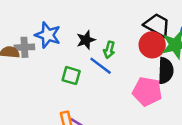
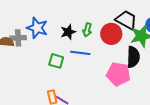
red circle: (152, 45) -> (111, 34), moved
green arrow: (109, 50) -> (87, 30), moved
blue line: (101, 66) -> (80, 53), turned -30

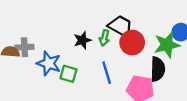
black trapezoid: (126, 20) -> (121, 26), moved
blue star: (37, 28) -> (49, 63), moved
blue line: (80, 53) -> (107, 73), moved, turned 66

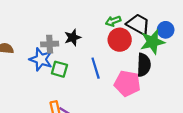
black trapezoid: (121, 26) -> (138, 24), moved
green arrow: (104, 38) -> (113, 21), moved, turned 56
gray cross: (24, 47) -> (50, 44), moved

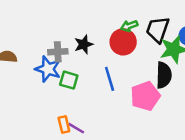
black trapezoid: (138, 24) -> (158, 30), turned -100
red circle: (120, 40) -> (123, 42), moved
pink pentagon: (127, 83) -> (145, 96), turned -30

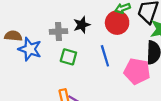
blue star: (48, 69) -> (30, 49), moved
pink pentagon: (145, 96) -> (137, 71), turned 30

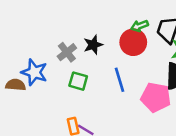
gray cross: (59, 31) -> (67, 52), turned -35
brown semicircle: (13, 36) -> (16, 85), moved

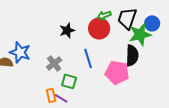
gray cross: (67, 52) -> (54, 63), moved
green square: (78, 81) -> (69, 81), moved

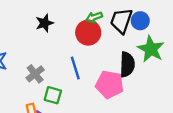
blue circle: (152, 23) -> (140, 21), moved
black star: (67, 30) -> (45, 23), moved
green star: (140, 34) -> (151, 49), moved, turned -30

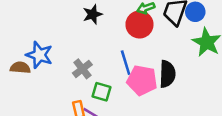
black semicircle: (127, 64) -> (167, 74), moved
pink pentagon: (110, 85) -> (142, 80), moved

